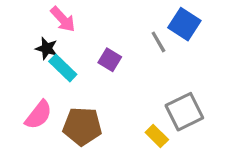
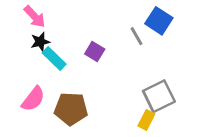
pink arrow: (63, 19) -> (35, 17), moved
black star: (47, 48) -> (40, 42), turned -30
yellow rectangle: (157, 136) -> (146, 120), moved, turned 72

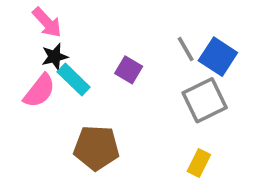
blue square: (159, 21) -> (218, 57), moved
gray square: (159, 96) -> (205, 100), moved
pink semicircle: (33, 99) -> (39, 91), moved

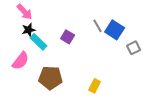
pink semicircle: (39, 91) -> (21, 61), moved
gray square: (205, 100) -> (134, 48), moved, size x0.6
yellow rectangle: (199, 163) -> (95, 86), moved

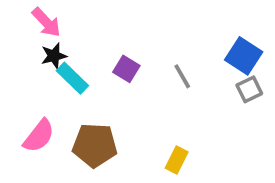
gray line: (98, 26) -> (182, 76), moved
blue square: (115, 30) -> (244, 56), moved
pink semicircle: (21, 61) -> (39, 136), moved

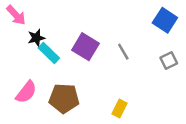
pink arrow: (46, 22) -> (16, 15), moved
blue square: (244, 56) -> (165, 20), moved
purple square: (126, 69) -> (85, 47), size x1.5

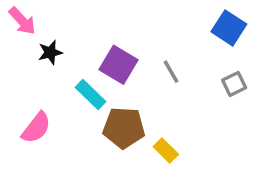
cyan rectangle: (49, 53) -> (91, 94), moved
brown pentagon: (64, 98) -> (124, 128), moved
yellow rectangle: (120, 108) -> (166, 151), turned -72

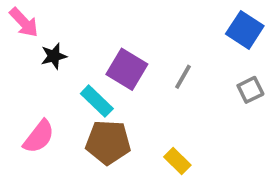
gray line: (171, 72) -> (183, 77), turned 60
brown pentagon: (124, 128) -> (108, 142), moved

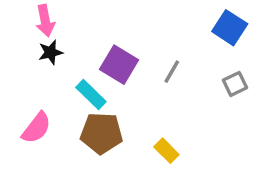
pink arrow: (24, 22) -> (45, 21), moved, turned 32

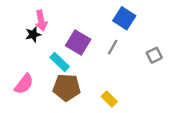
pink arrow: (45, 21) -> (41, 21), moved
blue square: (230, 28) -> (124, 18), moved

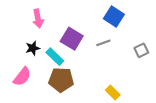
black star: (33, 34) -> (33, 48), moved
gray line: (113, 47) -> (103, 43), turned 40
yellow rectangle: (109, 99) -> (113, 92), moved

